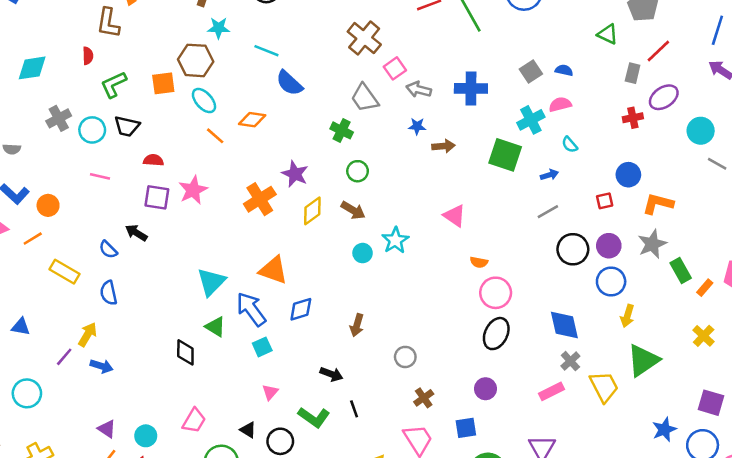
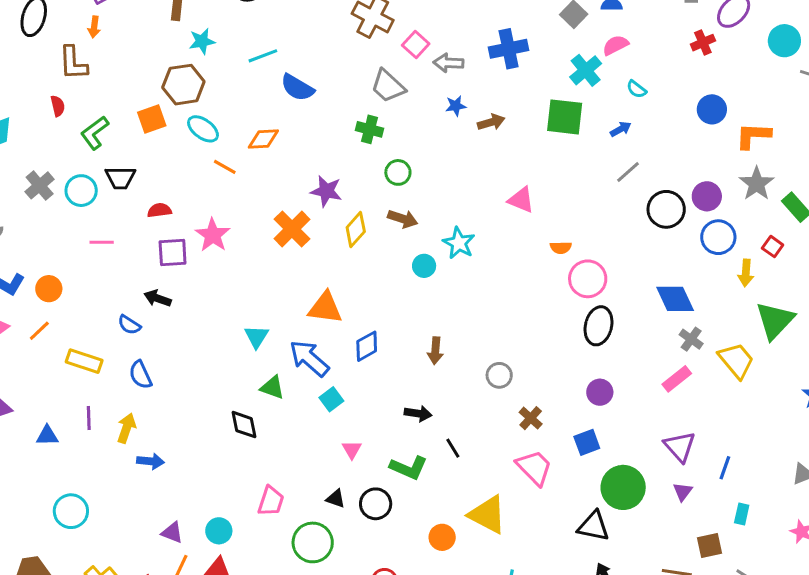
cyan line: (266, 51) -> (263, 56), turned -30
red square: (605, 201) -> (773, 247), moved, turned -30
cyan triangle: (211, 282) -> (256, 337), size x0.7
purple line: (64, 357) -> (89, 418), moved, turned -30

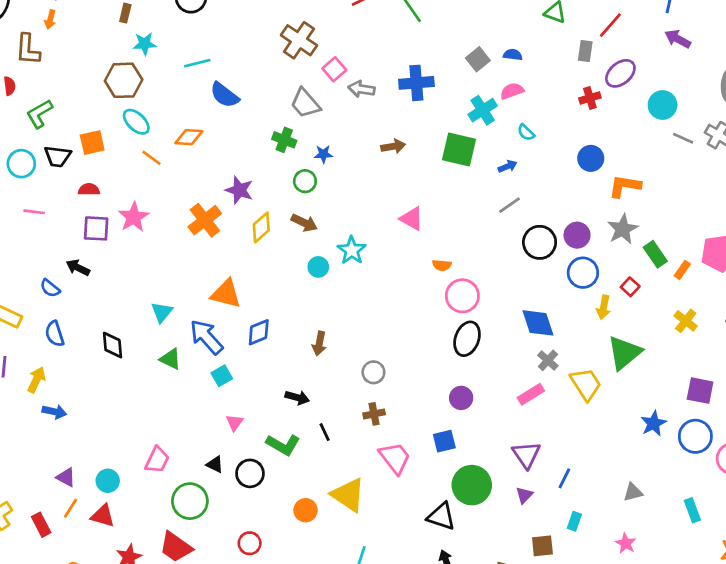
blue star: (456, 106) -> (323, 154), moved
orange square: (152, 119) -> (92, 143), moved
brown cross: (531, 418) -> (374, 414), moved, turned 30
black diamond: (244, 425) -> (113, 345), moved

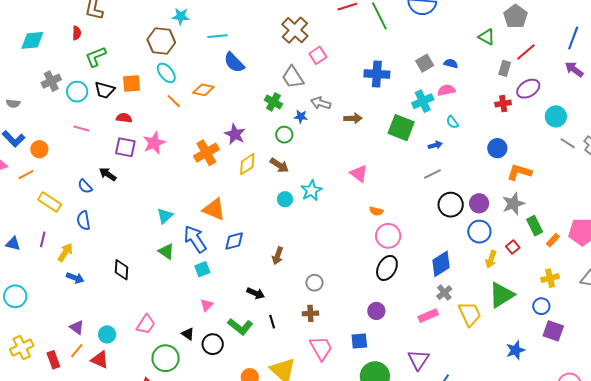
gray arrow: (361, 89) -> (321, 103), moved
yellow cross: (686, 321) -> (550, 278), turned 30
blue diamond: (538, 323) -> (441, 264), turned 68
black diamond: (113, 345) -> (122, 270), moved
blue circle: (695, 436) -> (541, 306), moved, size x0.7

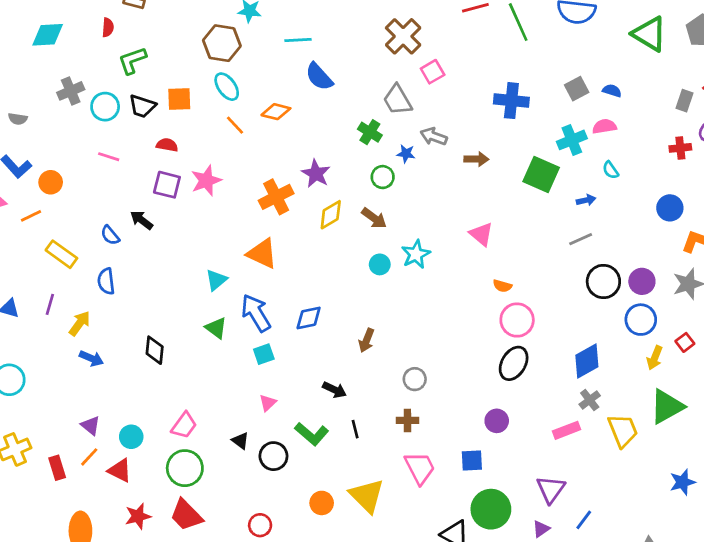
green triangle: (487, 37) -> (649, 34), moved, size x1.6
orange triangle: (214, 209) -> (262, 254), moved
green circle: (166, 358) -> (185, 468), moved

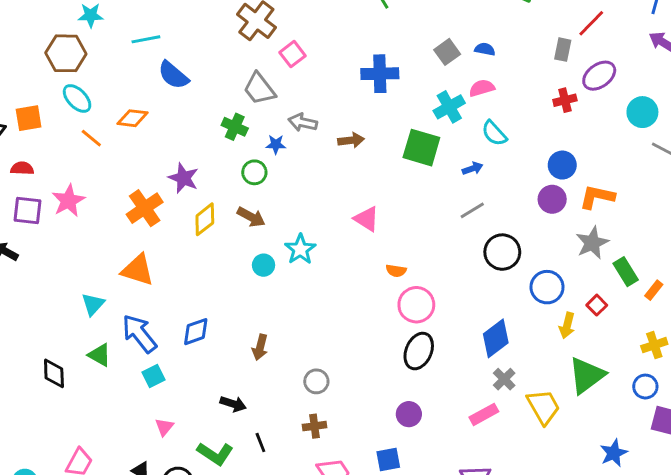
cyan semicircle: (611, 170) -> (494, 133), size x1.4
purple circle: (642, 281) -> (552, 199), moved
black diamond: (155, 350) -> (54, 373), moved

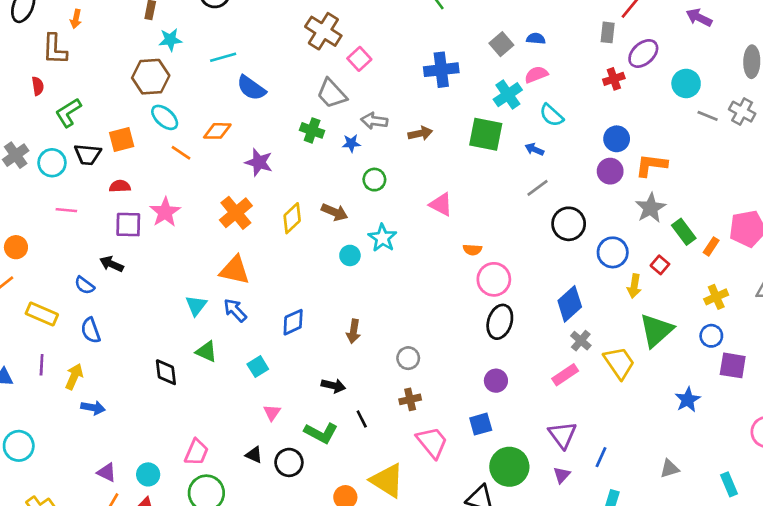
blue arrow: (473, 168) -> (534, 149), turned -132
green circle: (254, 172) -> (374, 180), moved
purple star: (183, 178) -> (259, 162), moved
blue arrow: (139, 334) -> (235, 310), moved, size x0.7

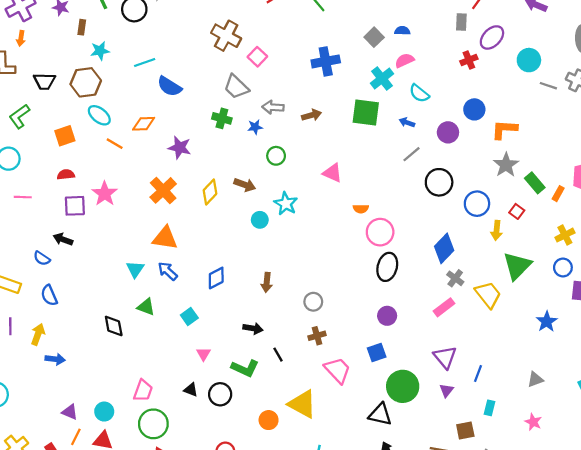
black trapezoid: (88, 154) -> (44, 81), moved
purple circle: (610, 171) -> (448, 132), moved

